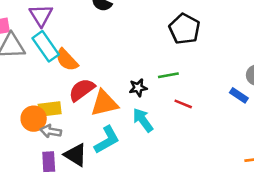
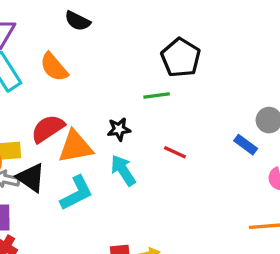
orange semicircle: (67, 60) -> (54, 67), moved
green line: (168, 75) -> (157, 95), moved
black triangle: (76, 155) -> (31, 178), moved

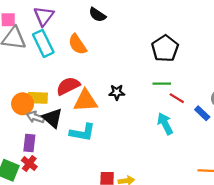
green line: (157, 95) -> (162, 84), moved
red line: (175, 152) -> (177, 98), moved
cyan arrow: (123, 170) -> (165, 124), moved
cyan L-shape: (77, 193) -> (82, 132), turned 30

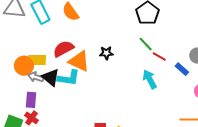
green line: (162, 84) -> (146, 44), turned 49
orange triangle: (85, 101) -> (79, 61), turned 30
cyan L-shape: (82, 132) -> (69, 78), moved

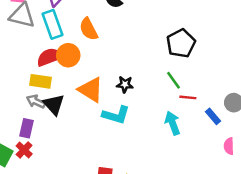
red semicircle: (63, 49) -> (49, 57), moved
red line: (159, 56) -> (188, 97), turned -32
orange circle: (24, 66) -> (68, 55), moved
cyan L-shape: (69, 78) -> (116, 115), moved

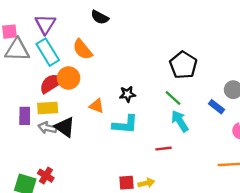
black pentagon: (181, 43) -> (183, 65), moved
green line: (174, 80) -> (173, 98), moved
orange triangle: (91, 90) -> (96, 106), size x0.6
red line: (188, 97) -> (163, 149), moved
purple rectangle: (27, 128) -> (25, 116), moved

